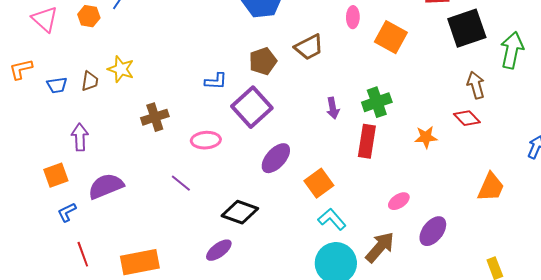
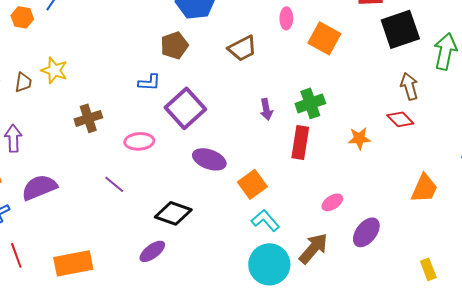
brown pentagon: (263, 61) -> (174, 45), moved
purple ellipse: (276, 158) -> (209, 159), turned 68

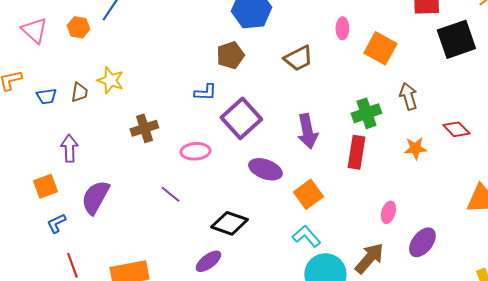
brown arrow: (409, 86) -> (408, 96), moved
purple arrow: (266, 109) -> (307, 131), moved, size x1.6
purple semicircle: (39, 187) -> (95, 197), turned -39
pink ellipse: (332, 202) -> (388, 212), turned -40
cyan L-shape: (265, 220) -> (306, 236), moved

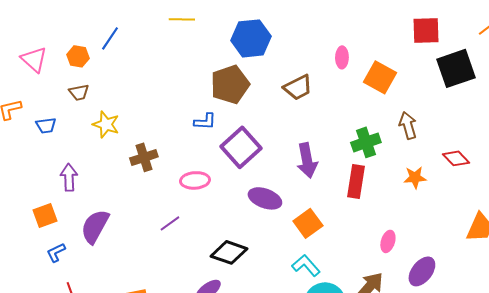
brown pentagon: (230, 55) -> (230, 84), size x1.4
yellow star: (110, 80) -> (106, 124), moved
brown trapezoid: (79, 92) -> (79, 92), moved, turned 70
purple line: (170, 194) -> (170, 223), turned -75

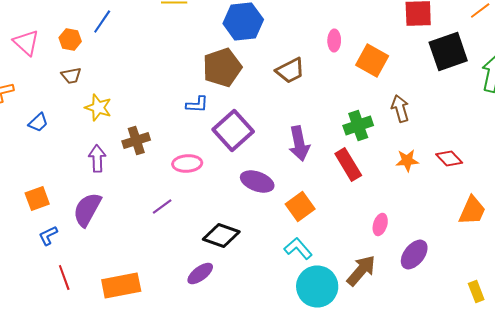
blue trapezoid: (46, 125) -> (38, 122), moved, turned -35
red diamond: (456, 158) -> (449, 158), moved
purple arrow: (69, 177) -> (97, 158), moved
red rectangle: (356, 181) -> (348, 164), turned -40

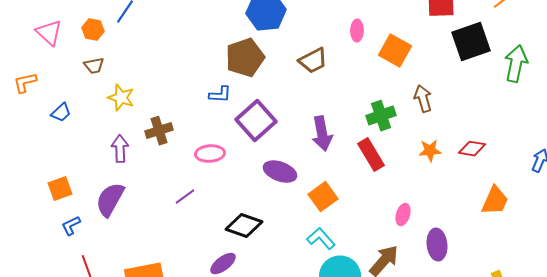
red diamond: (449, 158) -> (472, 149), turned -36
purple ellipse: (414, 254) -> (437, 245), turned -44

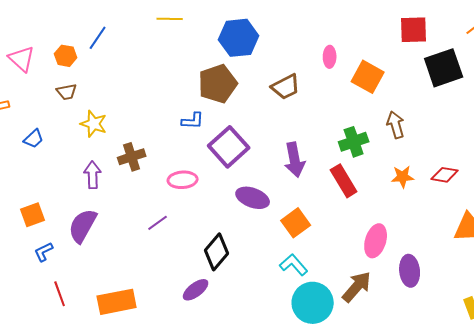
pink ellipse: (403, 215) -> (376, 241), size x1.5
black diamond: (244, 226) -> (217, 252), turned -69

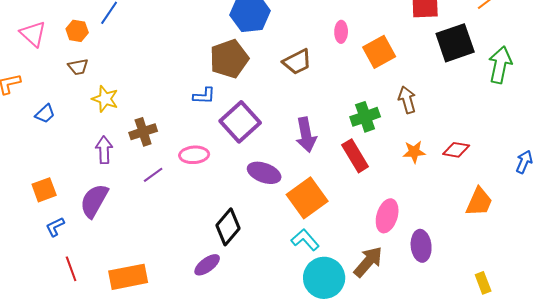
orange square: (368, 77) -> (379, 52), turned 32
purple line: (158, 223) -> (153, 175), moved
orange square: (296, 223) -> (307, 198), size x1.4

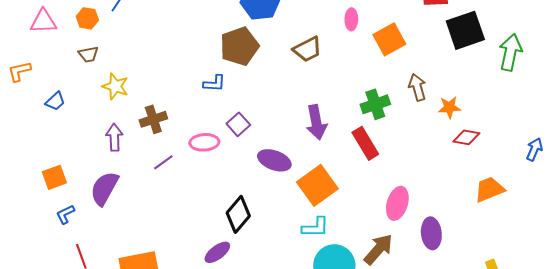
pink triangle: (33, 34) -> (43, 21), turned -44
purple square: (240, 122) -> (238, 124), moved, size x0.6
orange star: (414, 152) -> (449, 107), moved
orange trapezoid: (479, 202) -> (489, 189), turned -136
cyan L-shape: (305, 240) -> (315, 227), turned 132

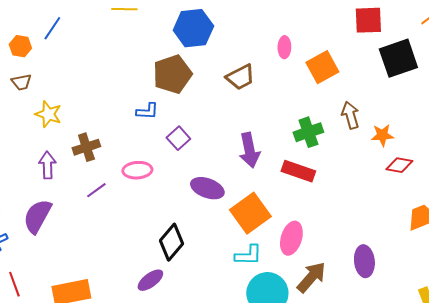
purple square: (238, 124) -> (178, 138), moved
red rectangle: (365, 143) -> (298, 171), turned -40
pink ellipse: (397, 203) -> (291, 238), moved

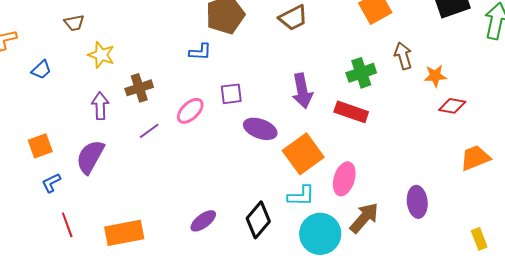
purple square: (178, 138) -> (231, 94), moved, turned 35
pink ellipse: (137, 170) -> (190, 111), turned -40
black diamond: (171, 242) -> (258, 220), moved

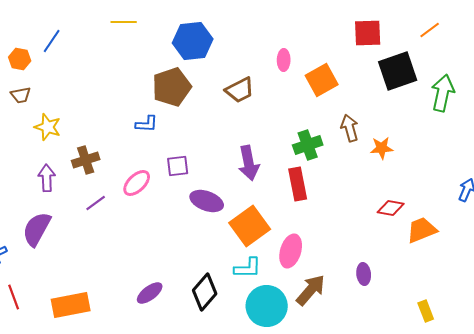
red diamond: (452, 106) -> (391, 208), moved
red rectangle: (351, 112) -> (298, 184), turned 60
purple ellipse: (417, 202) -> (364, 274), size x0.7

